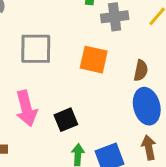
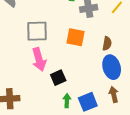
pink arrow: (26, 108) -> (39, 59), moved

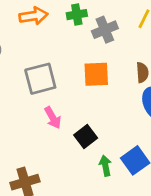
pink arrow: (39, 59) -> (53, 118), size x0.7

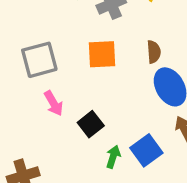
green arrow: (105, 166) -> (113, 157), turned 30

